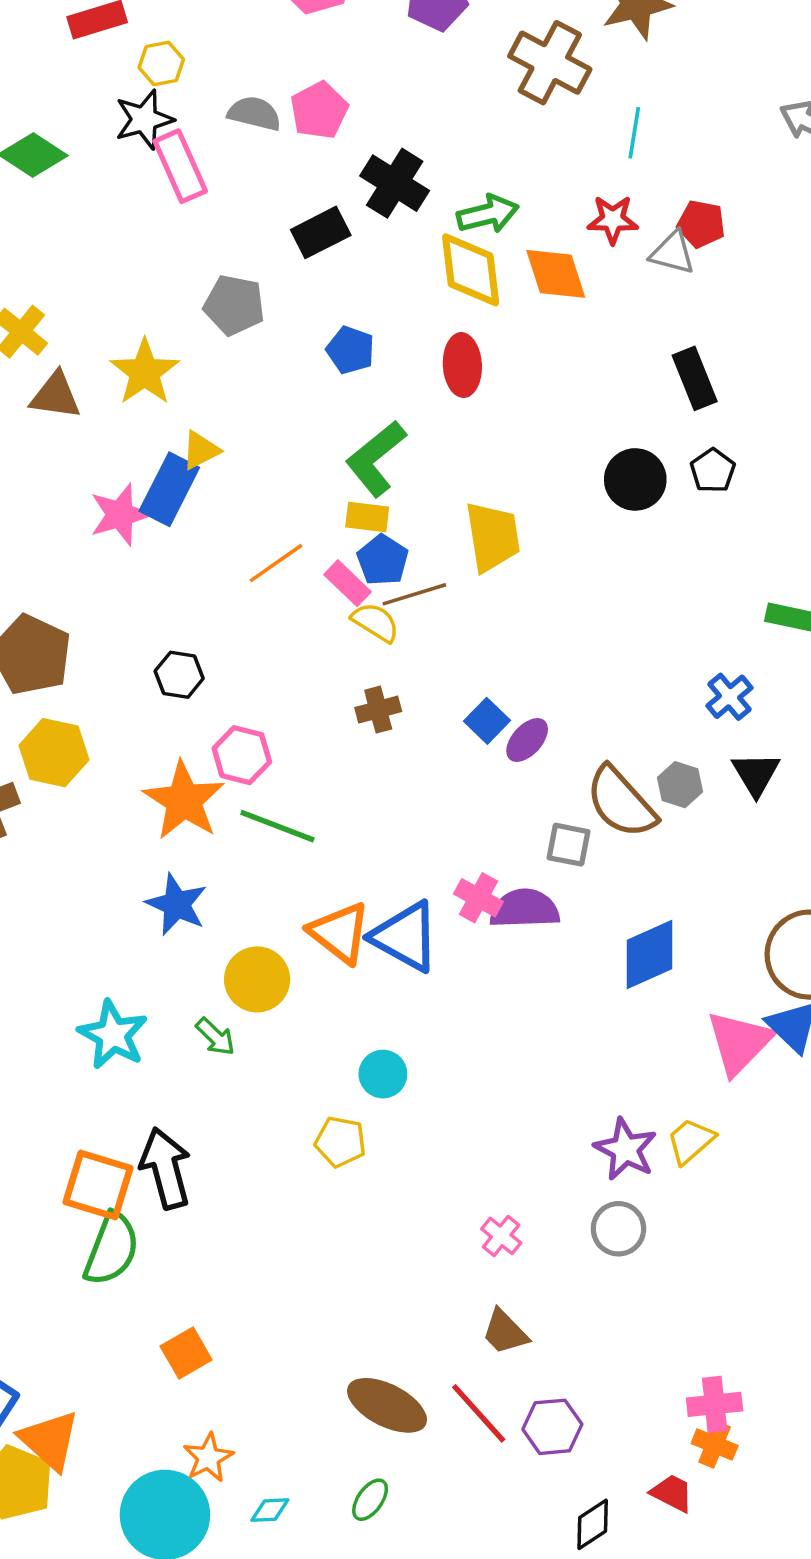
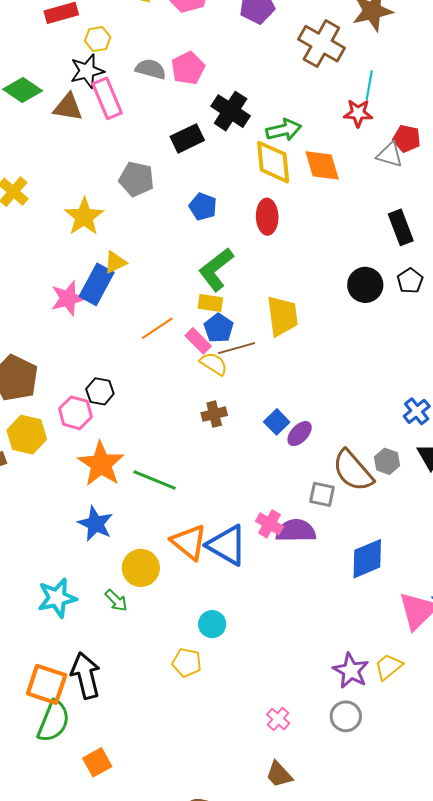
red star: (613, 220) -> (358, 113), moved
brown triangle: (56, 396) -> (68, 107), moved
pink hexagon: (242, 755) -> (75, 413), moved
cyan star: (113, 1035) -> (57, 598), turned 30
orange square: (186, 1353) -> (97, 762), moved

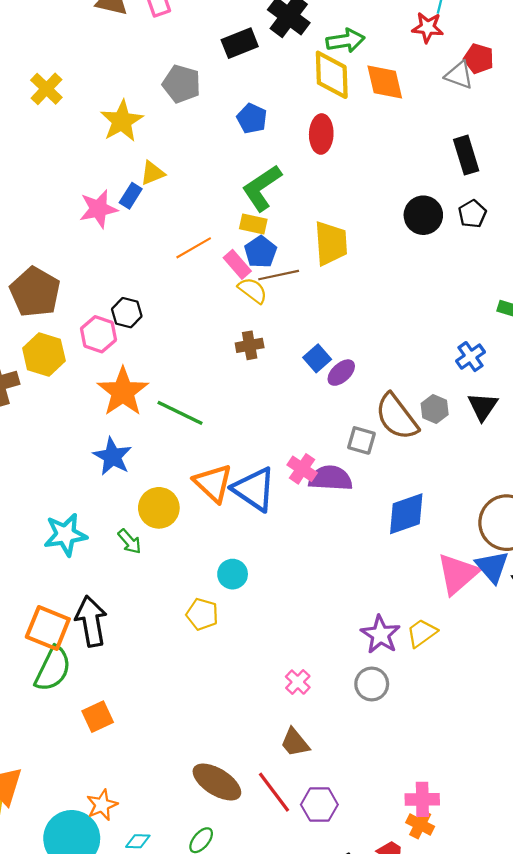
blue rectangle: (97, 284) -> (131, 196), size x0.6

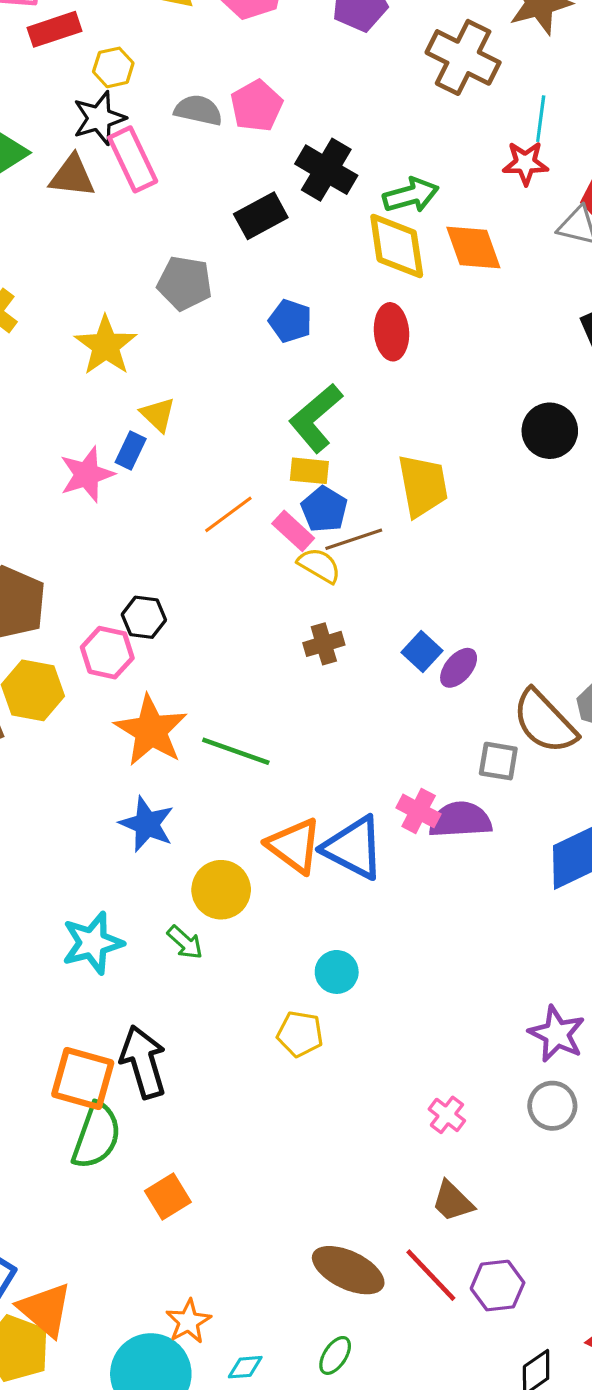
yellow triangle: (152, 173) -> (158, 415), turned -48

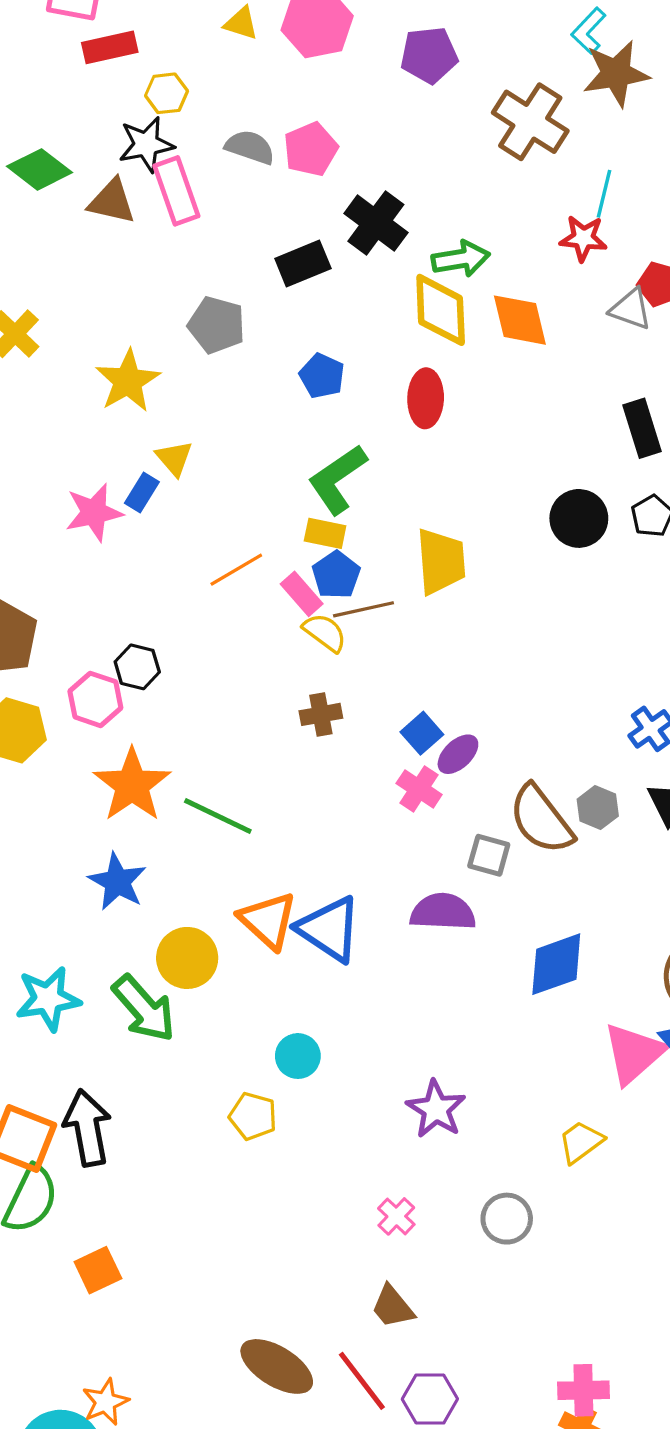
pink cross: (419, 811) -> (419, 789), moved
green arrow: (185, 942) -> (144, 1008), size x1.8
purple star: (557, 1034) -> (436, 1109), moved

